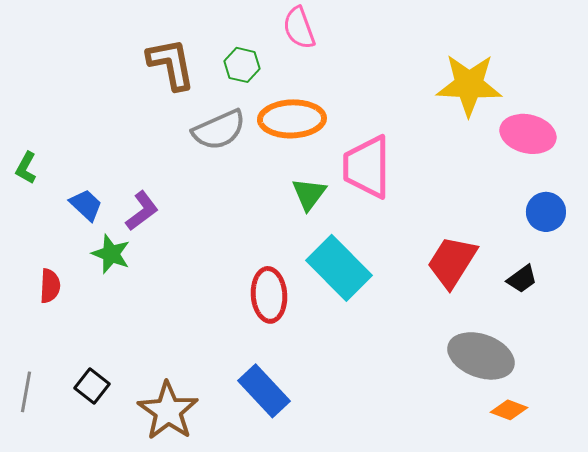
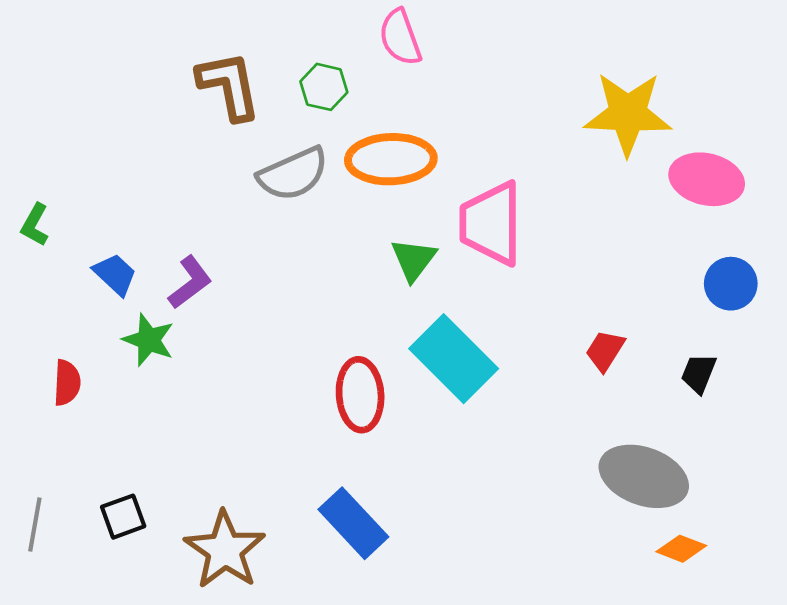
red trapezoid: (452, 262) -> (605, 351), size x0.6
black trapezoid: (522, 279) -> (699, 373), turned 148
black square: (92, 386) -> (123, 517), turned 32

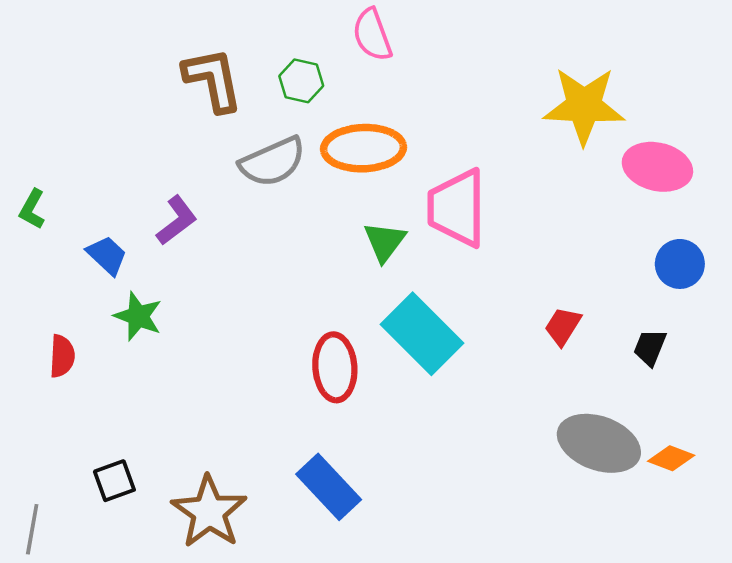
purple L-shape: (190, 282) -> (177, 220), moved
gray line: (35, 525) -> (32, 529), moved
orange diamond: (681, 549) -> (671, 458), moved

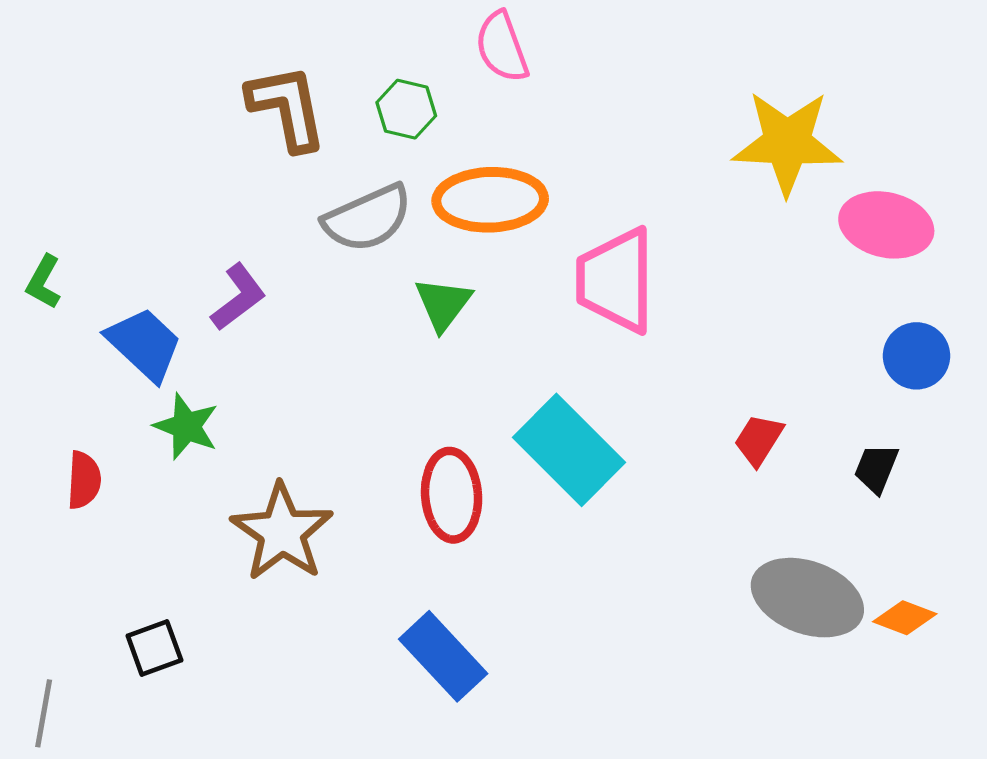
green triangle: (385, 242) -> (443, 304), moved
blue trapezoid: (107, 255) -> (144, 344), size x1.4
brown star: (209, 512) -> (282, 532), moved

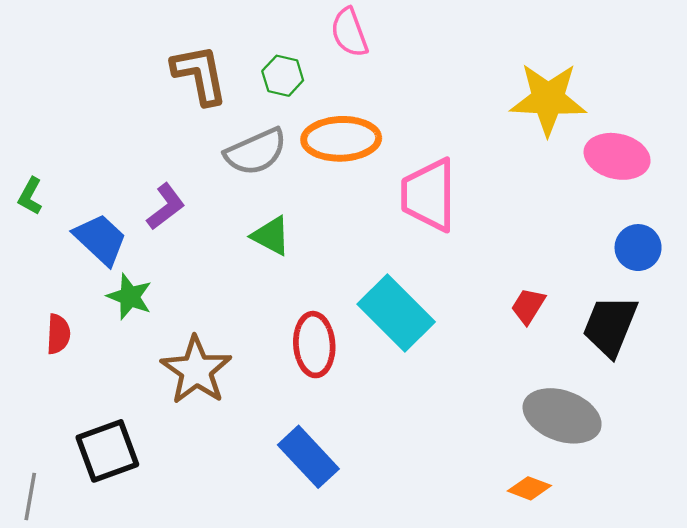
green triangle: (443, 304) -> (271, 236), moved, turned -39
black trapezoid: (876, 468) -> (610, 326), size x1.8
orange diamond: (905, 618) -> (529, 488), moved
black square: (154, 648) -> (107, 451), size x1.6

